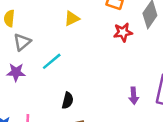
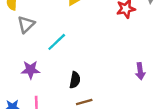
purple star: (16, 72) -> (31, 70), moved

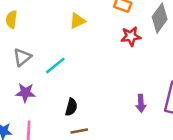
gray triangle: (26, 24) -> (22, 57), moved

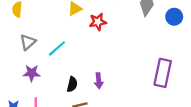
red star: (131, 36) -> (98, 22), moved
purple arrow: (141, 103) -> (99, 81), moved

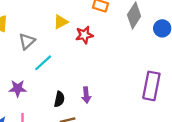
gray triangle: (28, 42) -> (27, 41), moved

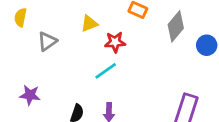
cyan line: (43, 63) -> (106, 71), moved

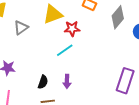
yellow triangle: (89, 23) -> (53, 14), size x1.5

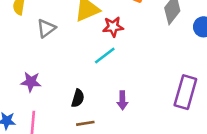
purple arrow: (67, 81) -> (122, 100), moved

